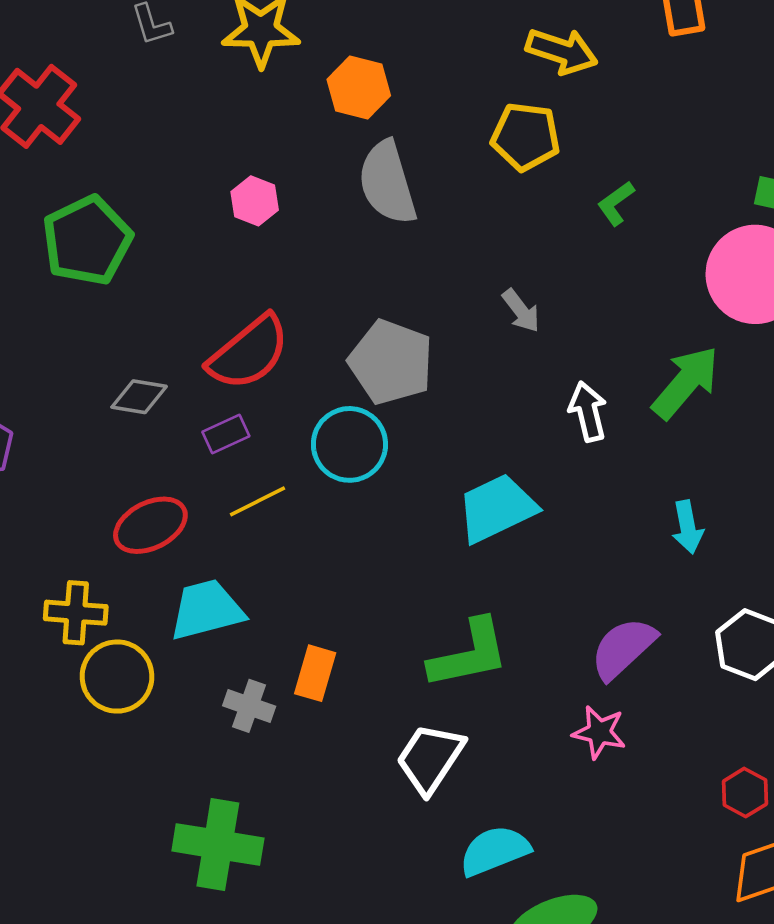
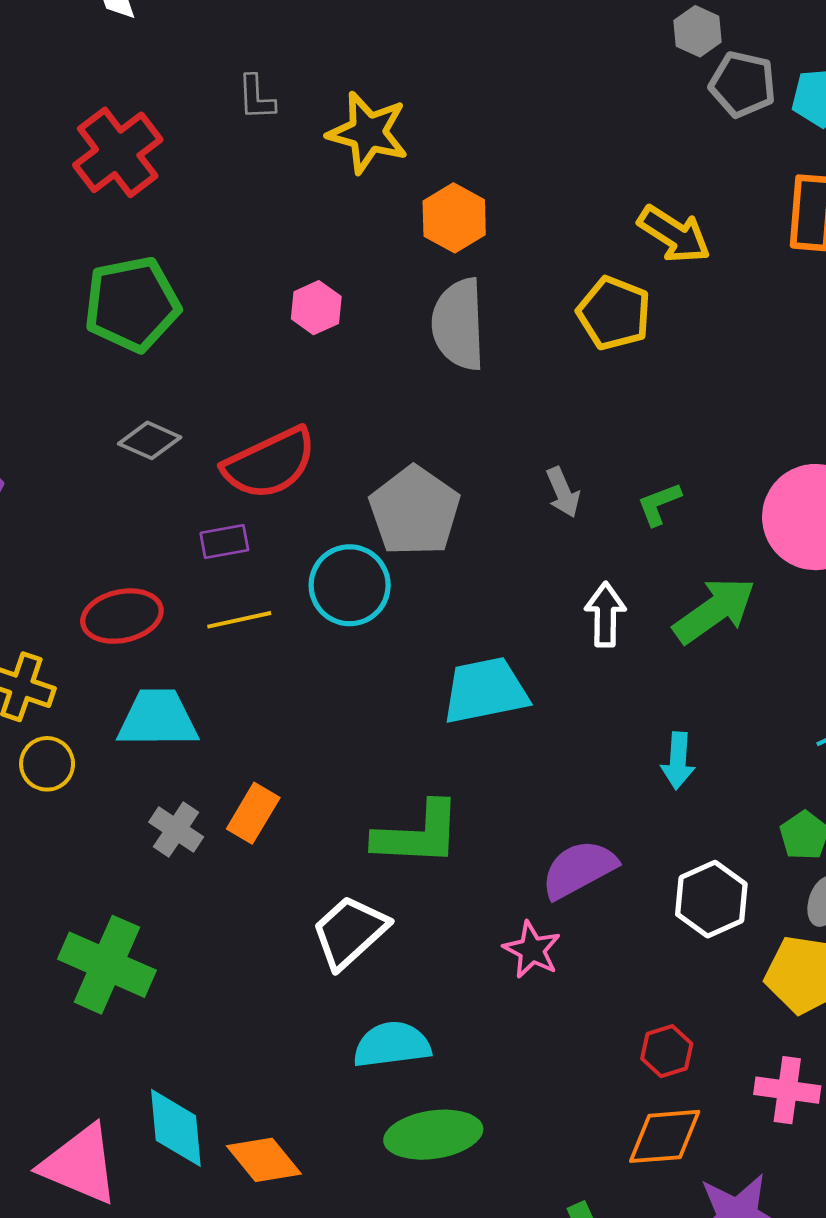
green L-shape: (616, 203) -> (659, 504), moved
gray diamond: (139, 397) -> (150, 440), moved
yellow circle: (117, 677) -> (47, 764), size x0.7

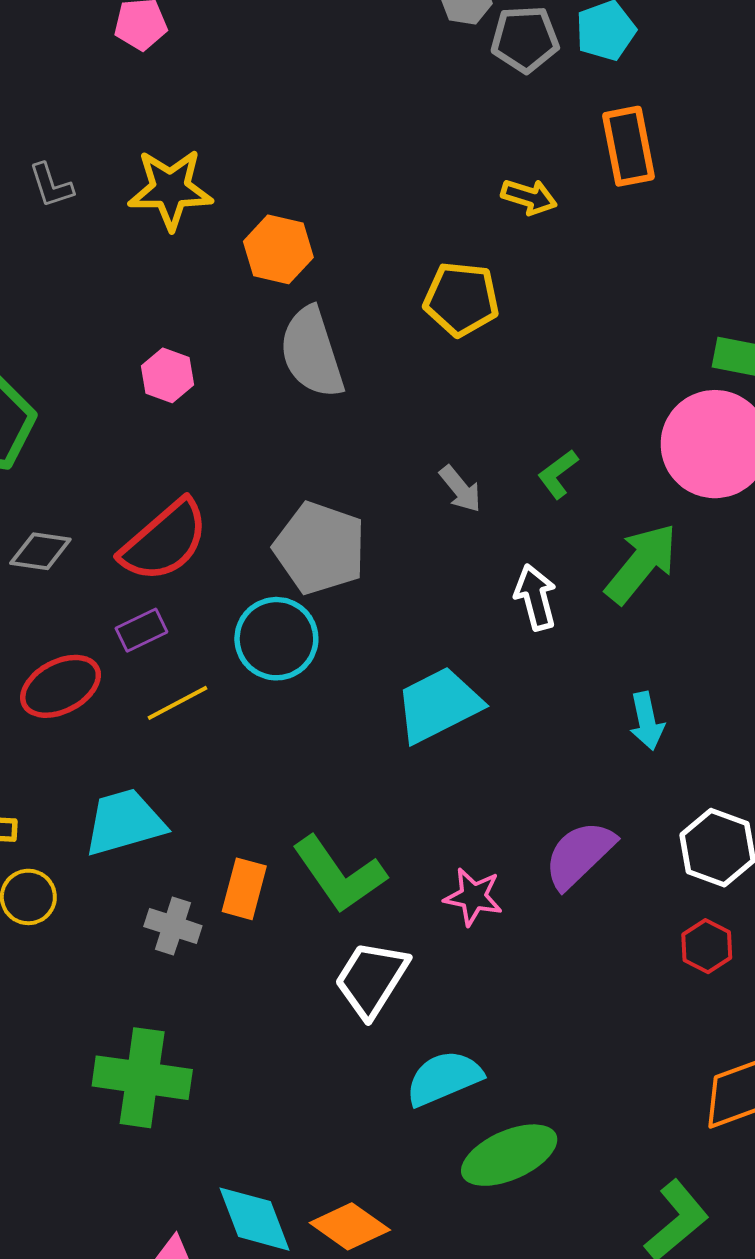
yellow arrow: (674, 234) -> (529, 197), moved, size x0.7
red ellipse: (122, 616) -> (61, 686), moved
green L-shape: (418, 834) -> (339, 874), moved, turned 68
pink star: (532, 950) -> (473, 897), moved
red hexagon: (667, 1051) -> (707, 946), moved

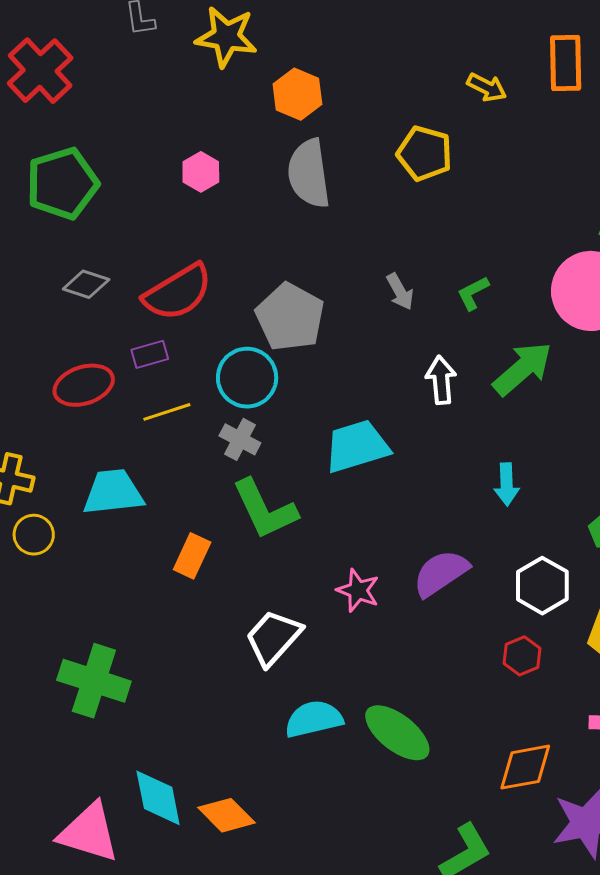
green L-shape: (339, 874) -> (265, 509), moved
gray cross: (173, 926) -> (240, 439), moved
green ellipse: (509, 1155) -> (397, 733), moved, turned 52

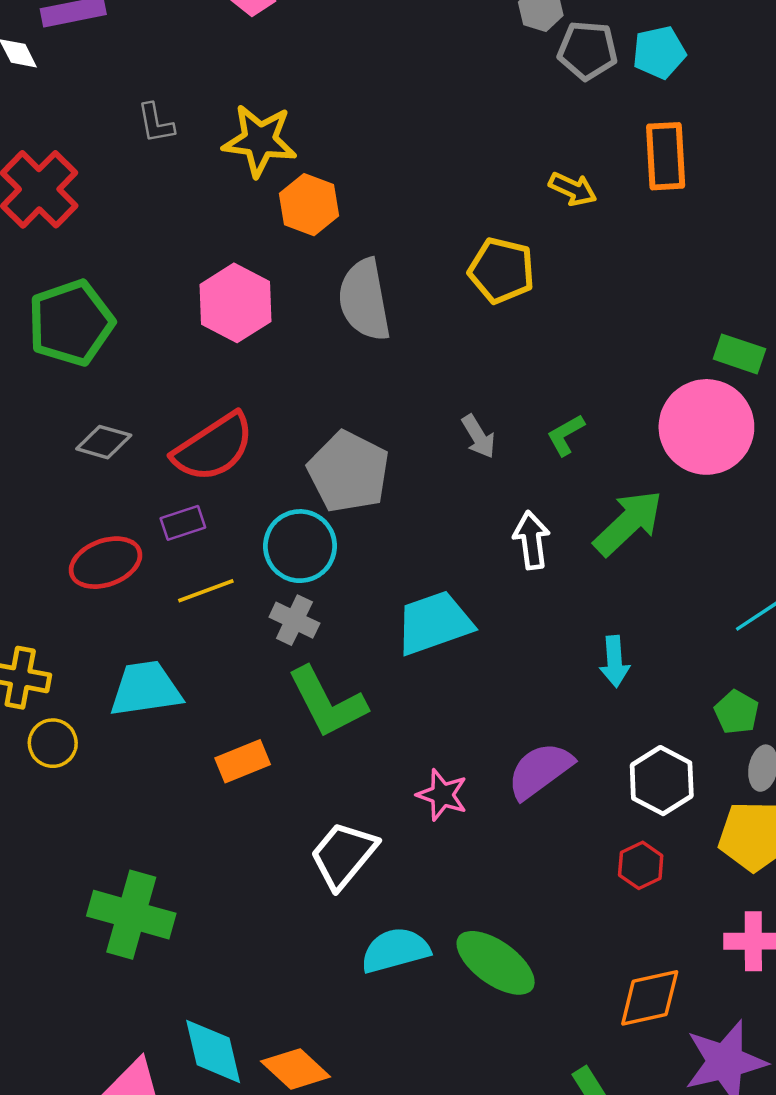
orange hexagon: (297, 94) -> (309, 205), moved
pink hexagon: (201, 172) -> (235, 303), size x1.6
orange rectangle: (192, 556) -> (243, 761), turned 45

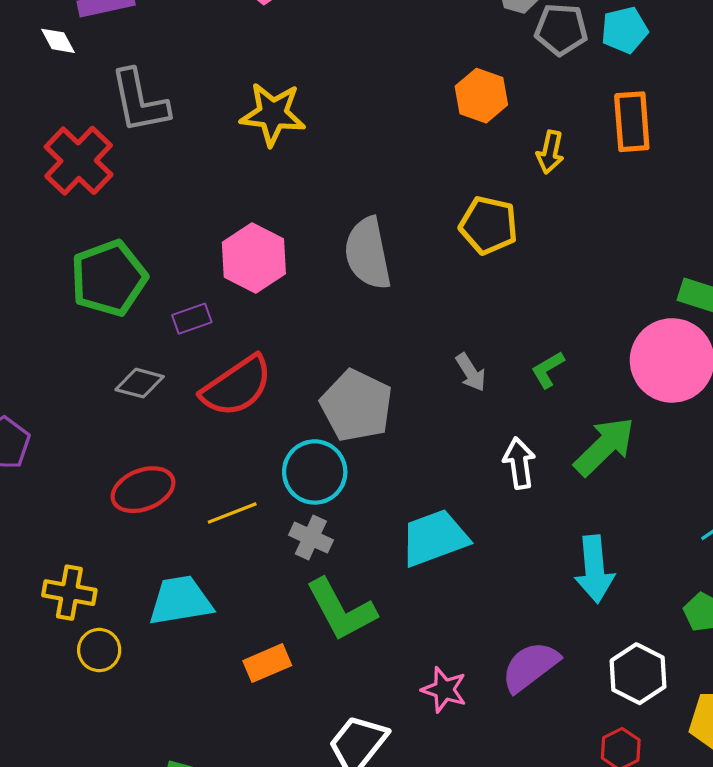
gray L-shape: (156, 123) -> (139, 101), moved, size x1.8
yellow arrow: (573, 189) -> (550, 152), turned 78
orange hexagon: (309, 205) -> (481, 96), moved
purple rectangle: (183, 523) -> (192, 319), moved
cyan arrow: (615, 661) -> (594, 569), size x1.5

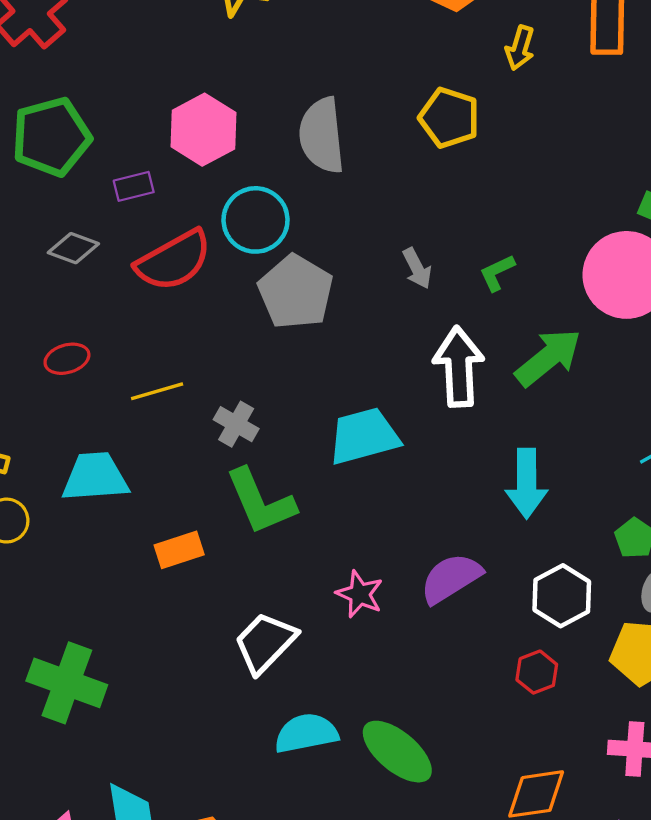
white arrow: (519, 463) -> (459, 367), size x1.5
cyan circle: (315, 472) -> (256, 220), moved
red ellipse: (143, 490) -> (67, 359), size x0.7

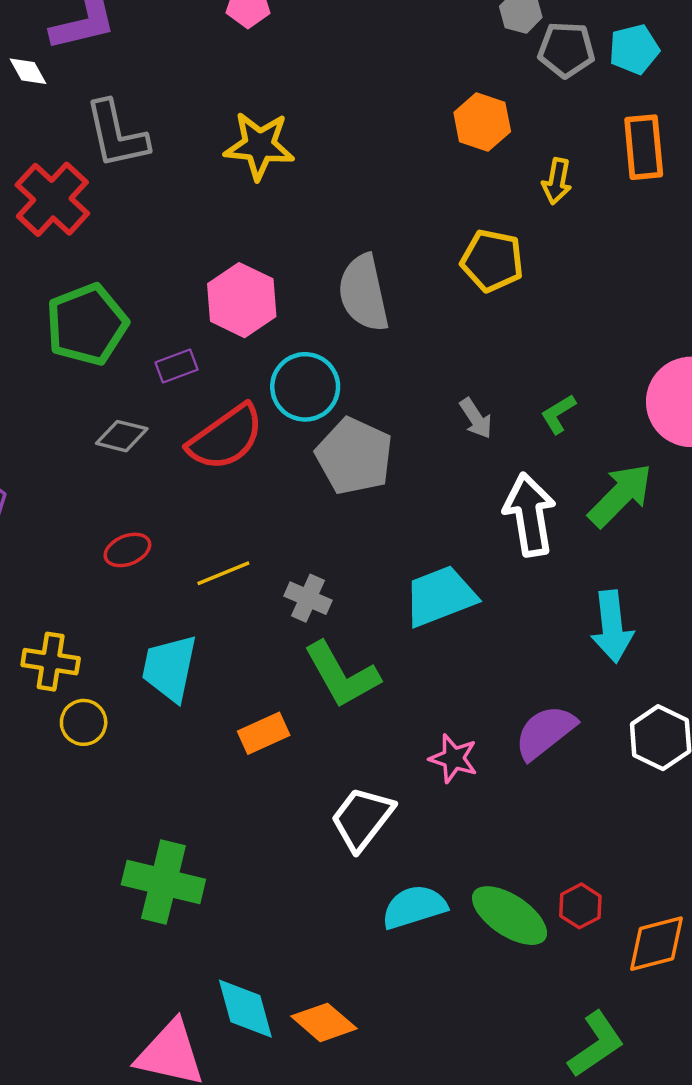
cyan trapezoid: (95, 477) -> (170, 668), turned -68
red hexagon: (537, 672) -> (580, 906), moved

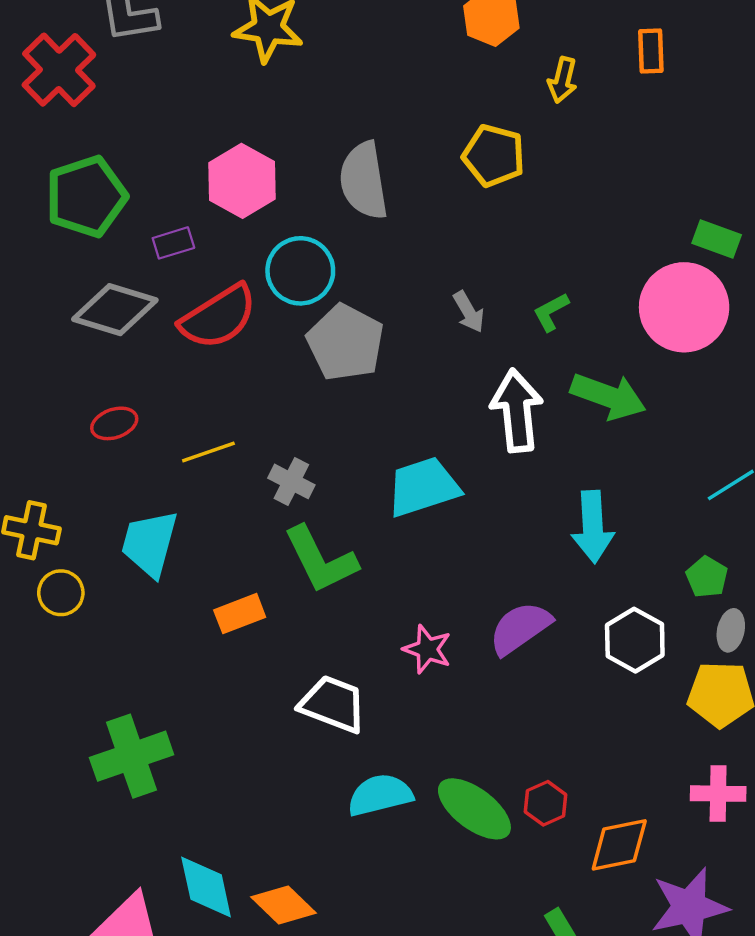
orange rectangle: (644, 147) -> (651, 51), size x0.7
gray diamond: (122, 436) -> (115, 310), size x1.6
green arrow: (620, 495) -> (608, 396), turned 62
white trapezoid: (362, 819) -> (333, 704), turned 70
green cross: (163, 882) -> (132, 756), turned -36

